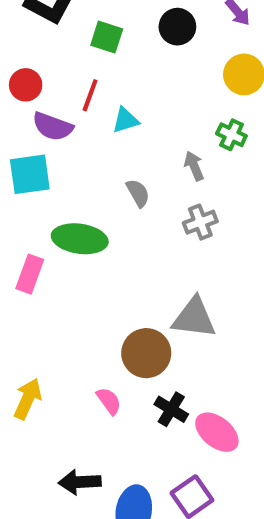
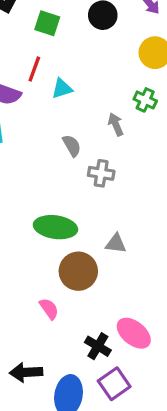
gray cross: (200, 222) -> (101, 173), moved, turned 30
green ellipse: (80, 239) -> (55, 227), moved
gray triangle: (194, 318) -> (116, 243), size x0.6
black cross: (171, 409) -> (98, 346), moved

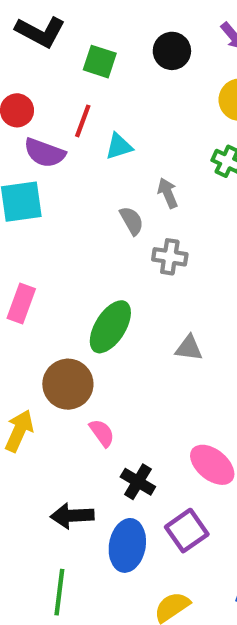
gray arrow: (116, 124) -> (168, 193), moved
green ellipse: (55, 227) -> (110, 327), turned -66
brown circle: (78, 271) -> (68, 384), moved
black cross: (98, 346) -> (138, 482), moved

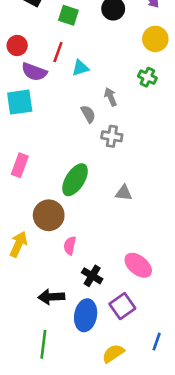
pink semicircle: (102, 433) -> (70, 246), turned -132

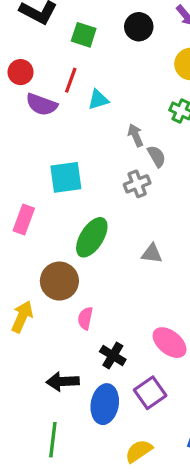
cyan square: (20, 102) -> (66, 177), moved
gray semicircle: (88, 114) -> (157, 156), moved
gray cross: (112, 136) -> (137, 184), turned -30

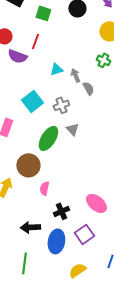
cyan triangle: (98, 100) -> (56, 69), moved
cyan square: (66, 177) -> (32, 101), turned -30
gray cross: (137, 184) -> (61, 105), moved
gray triangle: (152, 253) -> (72, 129), moved, turned 40
black cross: (113, 356) -> (61, 211), turned 35

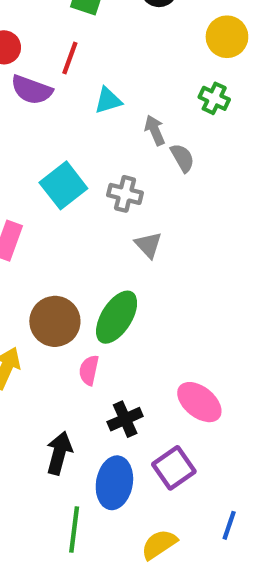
cyan triangle: (56, 69) -> (108, 100), moved
gray cross: (61, 105) -> (125, 194), turned 35
green ellipse: (48, 138) -> (117, 317), moved
black arrow: (30, 227) -> (59, 453), turned 108
green line: (24, 263) -> (74, 530), moved

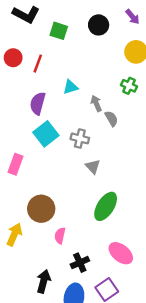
red line: (70, 58) -> (38, 64), moved
purple semicircle: (32, 90) -> (38, 103), moved, turned 85
green ellipse: (117, 317) -> (106, 206), moved

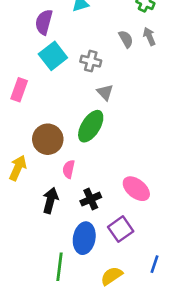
gray arrow: (96, 103) -> (149, 36), moved
green ellipse: (106, 206) -> (91, 126), moved
black arrow: (44, 281) -> (50, 200), moved

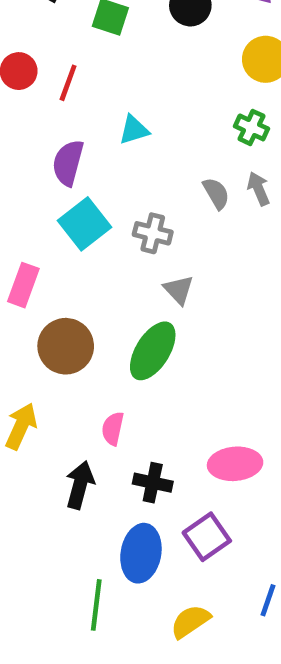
brown circle: (48, 139) -> (66, 346), moved
pink ellipse: (136, 189) -> (235, 464), turned -44
black cross: (91, 199) -> (153, 483), turned 36

